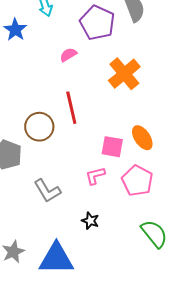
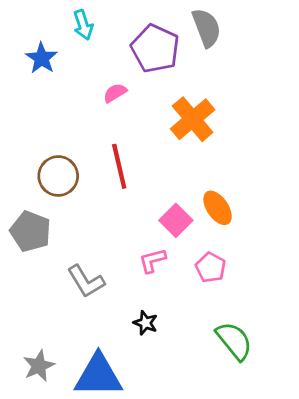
brown circle: (39, 127) -> (58, 176), moved
pink square: (112, 147) -> (176, 220), turned 35
pink pentagon: (137, 181) -> (211, 267), size x0.7

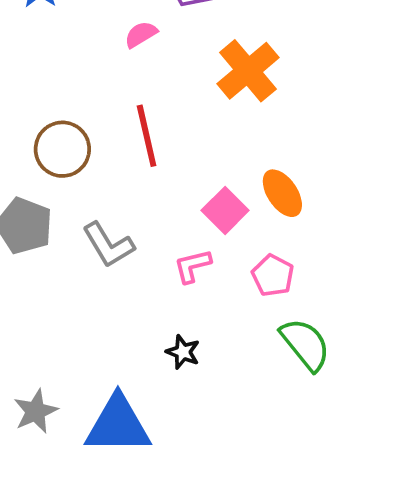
gray L-shape: (86, 281) -> (108, 245), moved
green semicircle: (234, 341) -> (305, 344), moved

